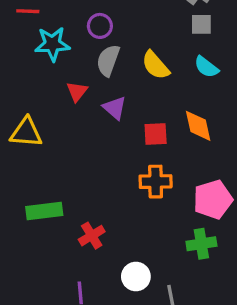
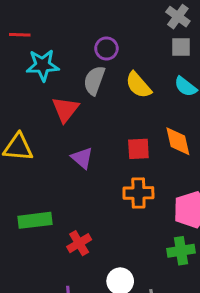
purple circle: (100, 26) -> (106, 48), moved
red triangle: (77, 91) -> (65, 109), size x1.4
purple triangle: (115, 108) -> (82, 158), moved

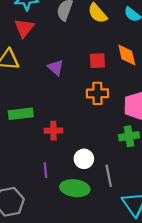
red triangle: (65, 109) -> (24, 28), moved
red cross: (79, 243) -> (53, 131), turned 30

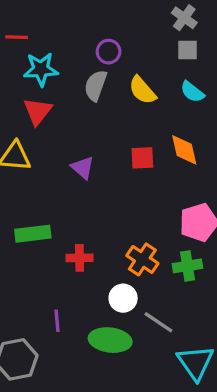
orange cross: (97, 93) -> (142, 259), moved, turned 35
purple line: (46, 170) -> (57, 321), moved
gray line: (109, 176) -> (158, 322), turned -45

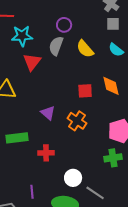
red triangle: (38, 111) -> (32, 62), moved
purple triangle: (83, 168) -> (48, 113), moved
orange cross: (142, 259) -> (77, 121), moved

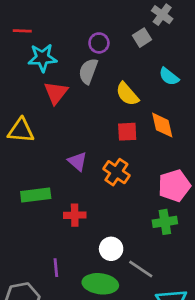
gray square: (113, 24) -> (142, 38), moved, turned -32
yellow semicircle: (85, 49) -> (127, 94), moved

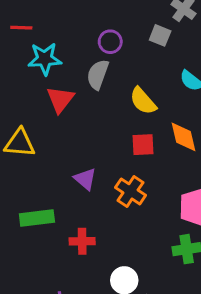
gray square: (142, 38) -> (160, 35), turned -36

